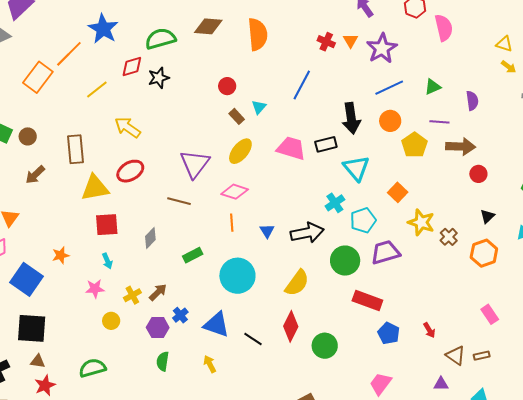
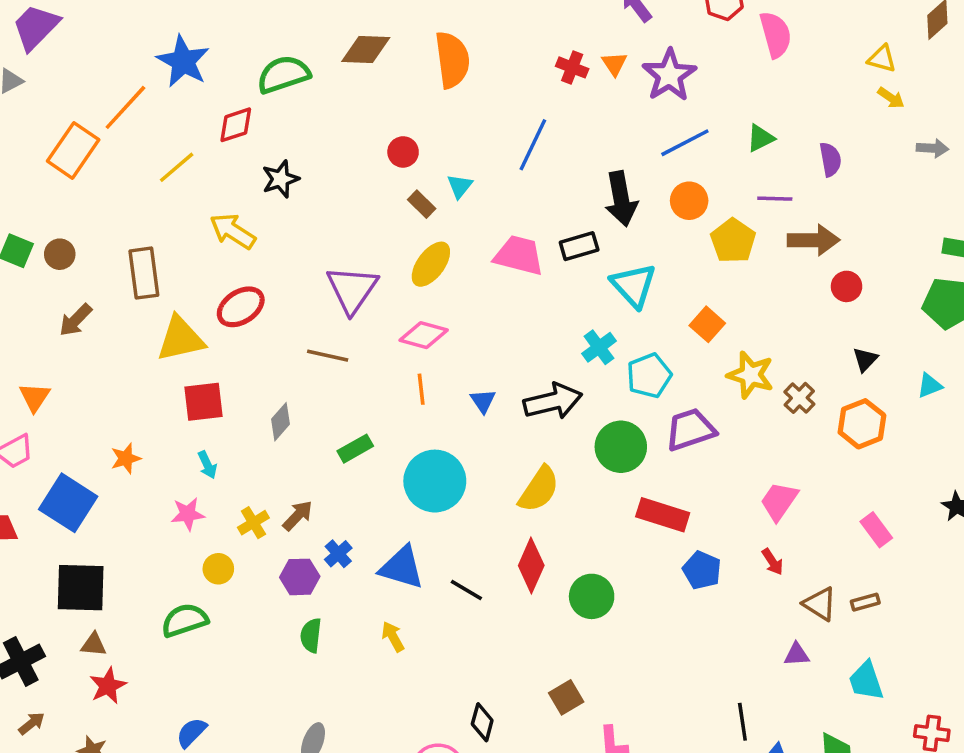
black star: (159, 78) -> (280, 179), moved
green semicircle: (92, 368) -> (185, 620), moved
pink trapezoid: (381, 384) -> (779, 501), moved

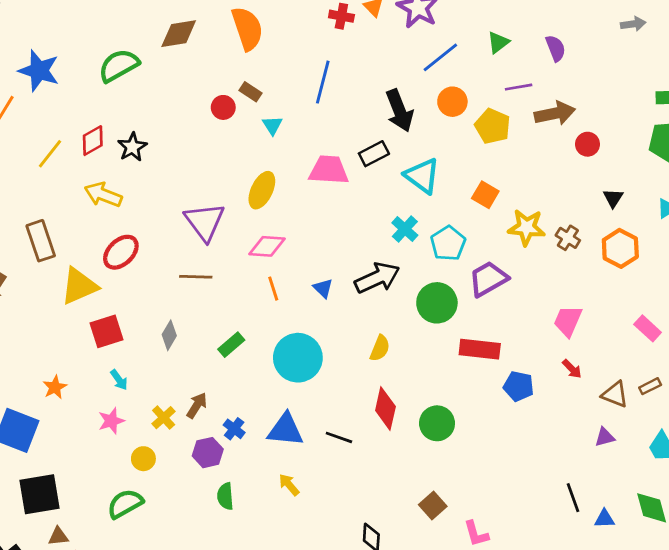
red diamond: (236, 125) -> (93, 141), moved
brown rectangle: (422, 204) -> (250, 92), moved
yellow semicircle: (539, 489) -> (380, 348), size x0.7

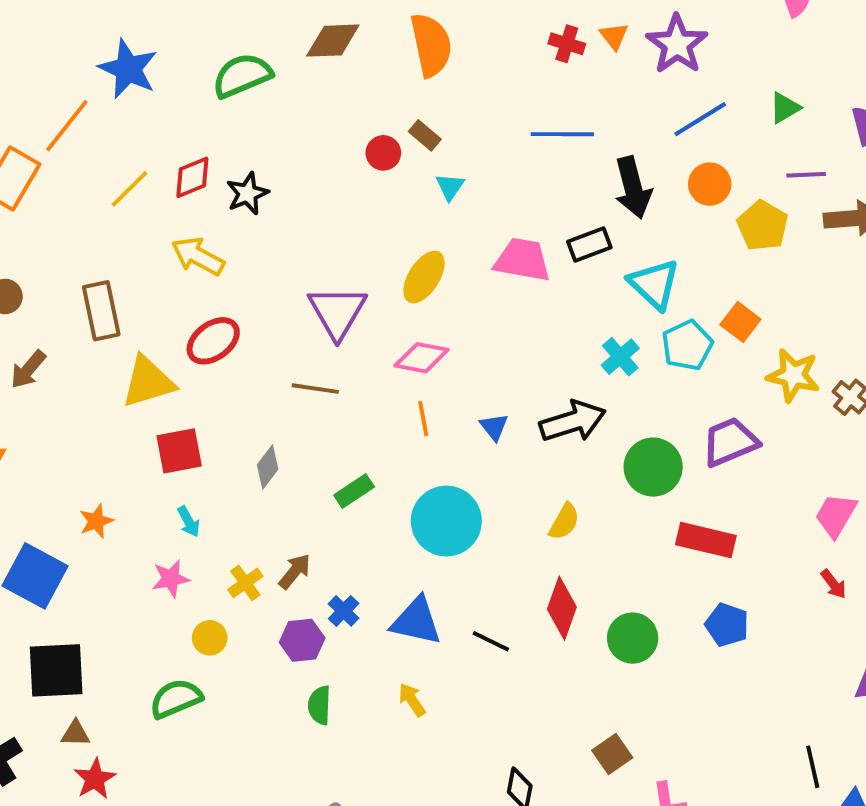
blue line: (323, 82) -> (562, 134), moved, turned 69
cyan pentagon: (448, 243) -> (687, 345), moved
blue pentagon: (519, 386) -> (727, 625), moved

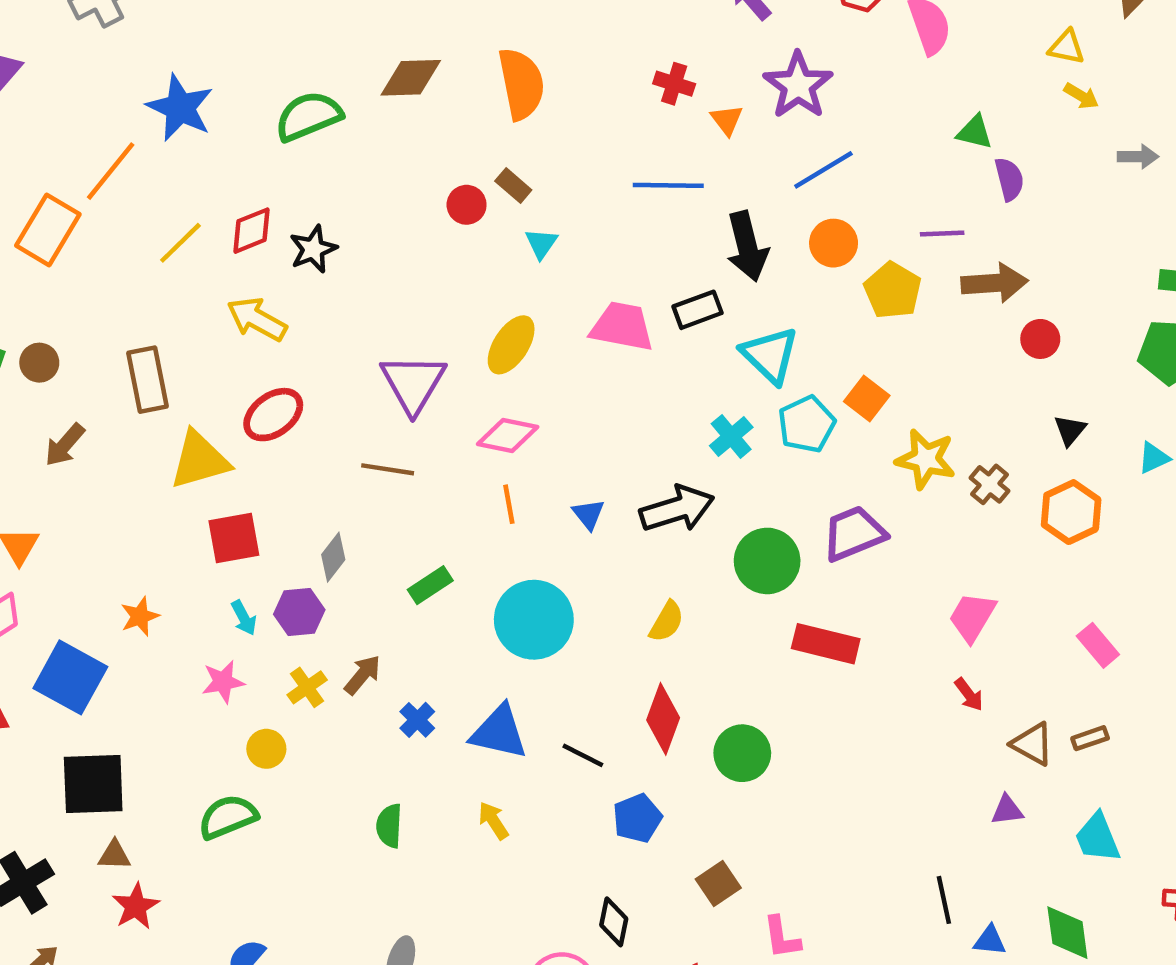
orange triangle: (614, 36) -> (727, 120), moved
green triangle: (785, 108) -> (975, 132), moved, turned 44
blue pentagon: (727, 625) -> (637, 818), moved, turned 30
purple hexagon: (302, 640) -> (299, 612), moved

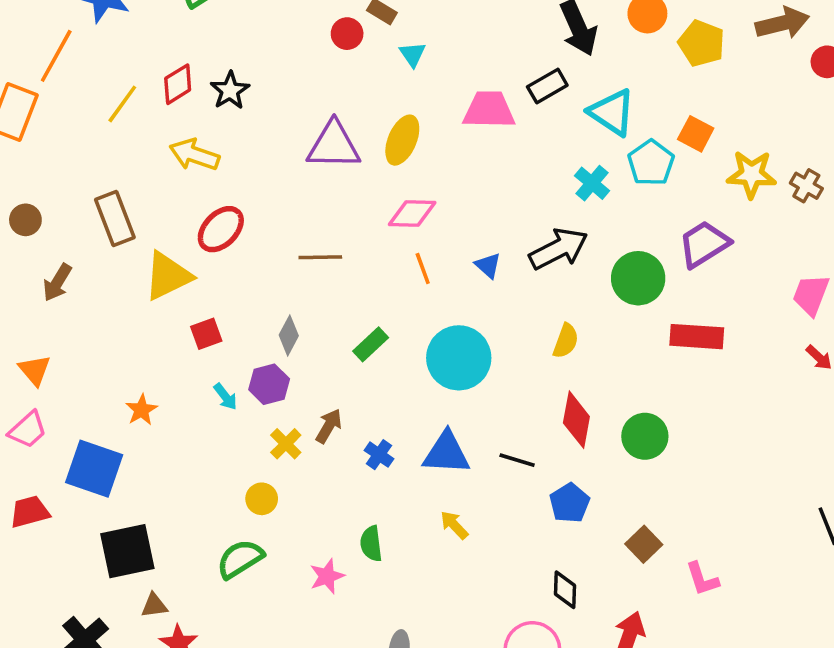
purple triangle: (413, 383) -> (334, 145), moved, turned -50
red square: (234, 538) -> (206, 334), size x0.7
pink star: (223, 682) -> (327, 576), moved

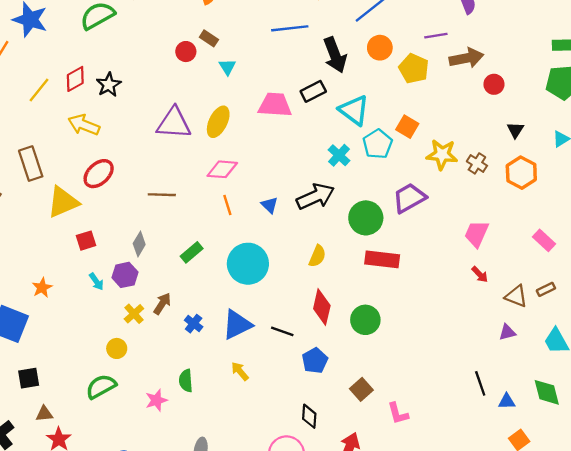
red rectangle: (697, 337) -> (382, 259), moved
blue triangle: (446, 453) -> (237, 325), turned -32
black square: (127, 551) -> (29, 378), size x0.6

